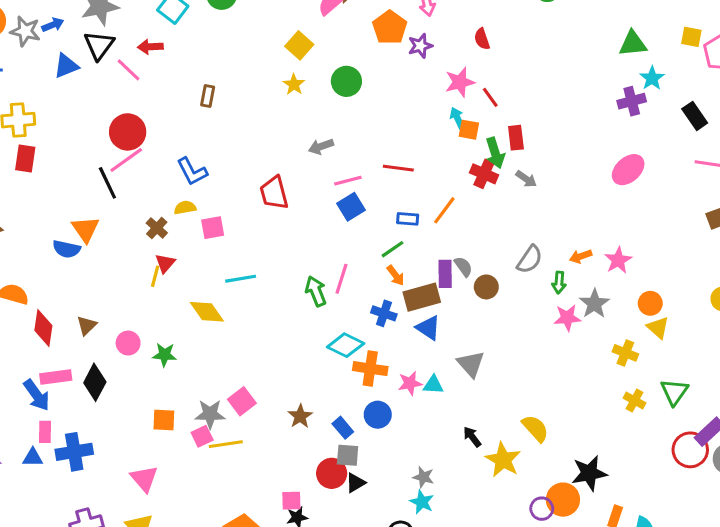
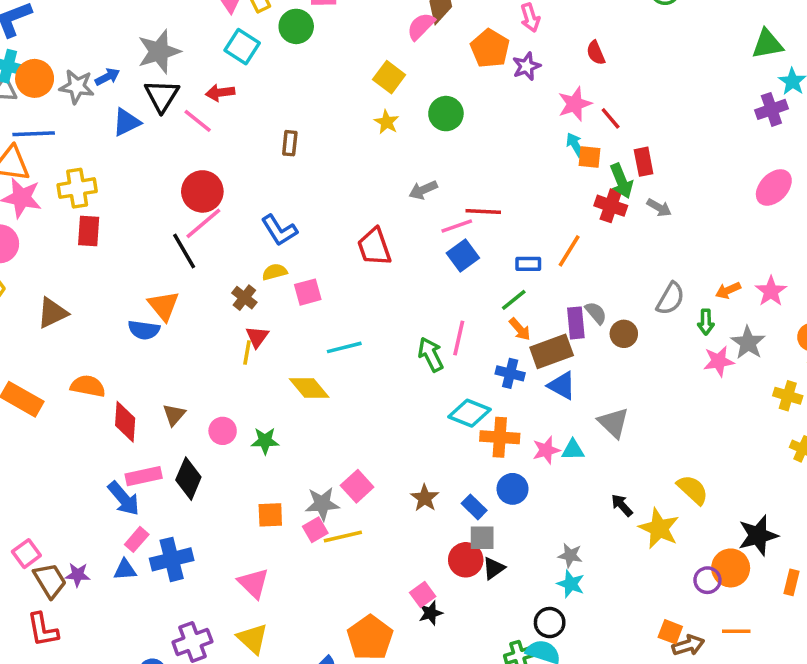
red line: (398, 168) -> (483, 212), moved
pink rectangle: (45, 432) -> (137, 539), turned 45
pink square: (291, 501) -> (423, 595), turned -30

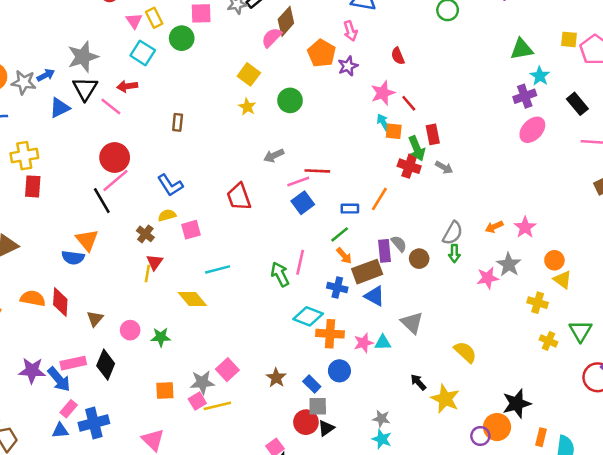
pink ellipse: (774, 187) -> (532, 130), moved
green arrow: (706, 322) -> (454, 253), moved
red diamond: (125, 422) -> (60, 302), moved
yellow semicircle: (693, 490) -> (465, 352), moved
purple star: (78, 575) -> (32, 370), moved, size x1.5

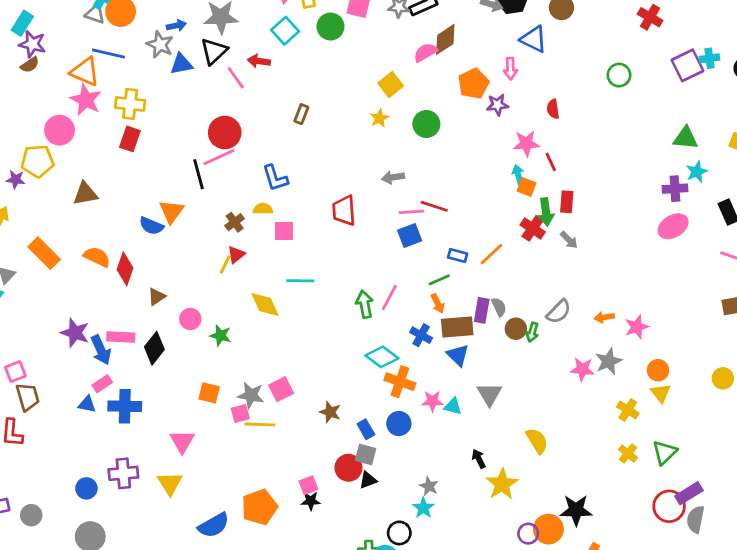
gray star: (24, 82) -> (160, 45), moved
green arrow: (454, 253) -> (532, 332), moved
brown star: (276, 378) -> (330, 412), turned -30

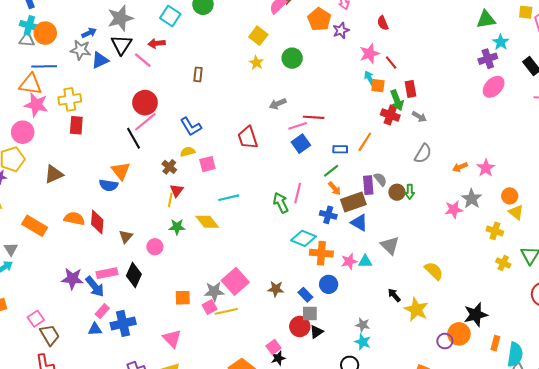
gray semicircle: (559, 312) -> (423, 154), moved
green star: (220, 335) -> (177, 227), moved
pink square: (281, 389) -> (235, 281), size x1.4

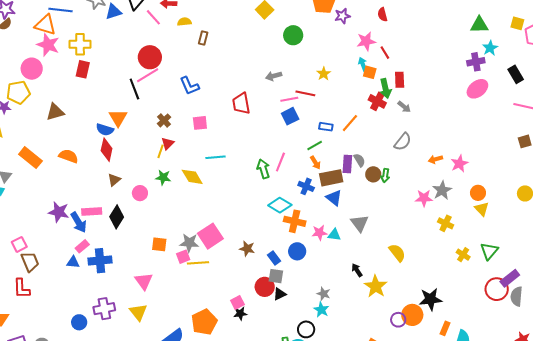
yellow star: (256, 63) -> (324, 74), moved
yellow semicircle: (188, 152) -> (184, 22), moved
red diamond: (97, 222) -> (107, 150), moved
yellow cross: (495, 231) -> (446, 223), moved

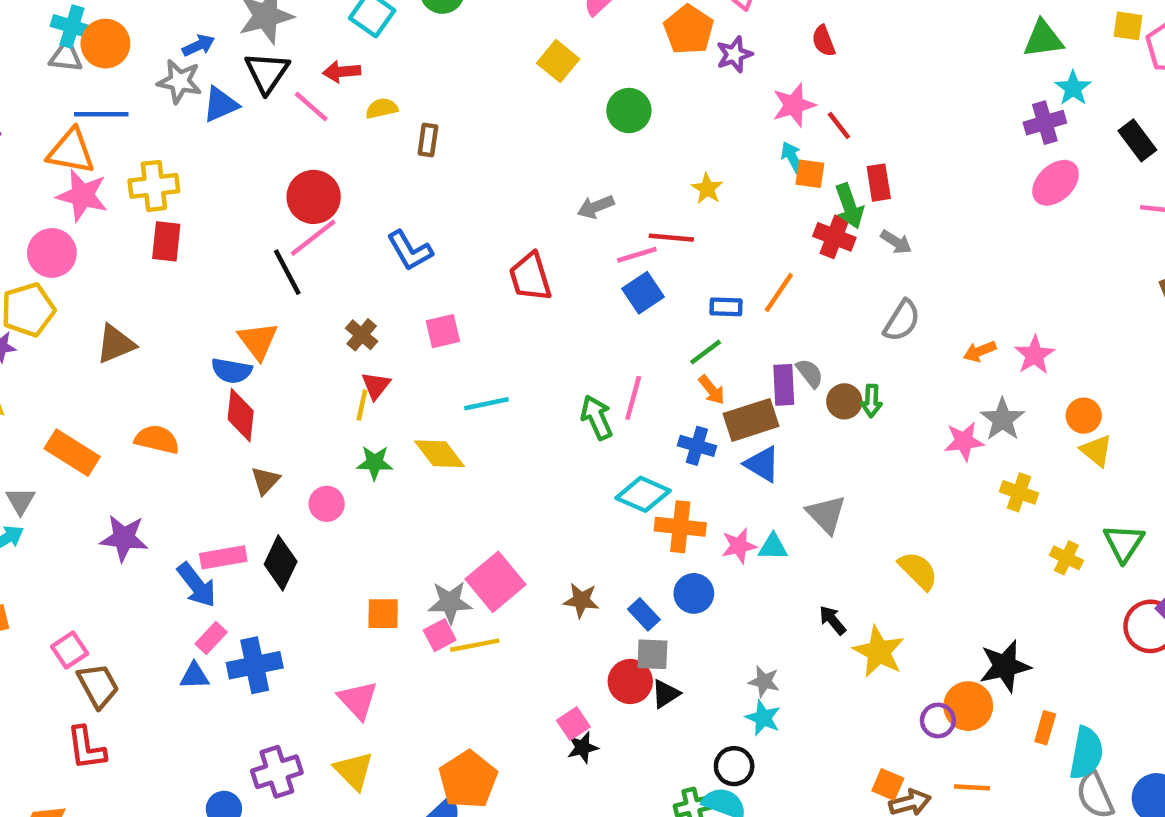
purple star: (59, 212) -> (124, 538), moved
orange pentagon: (204, 322) -> (468, 780), moved

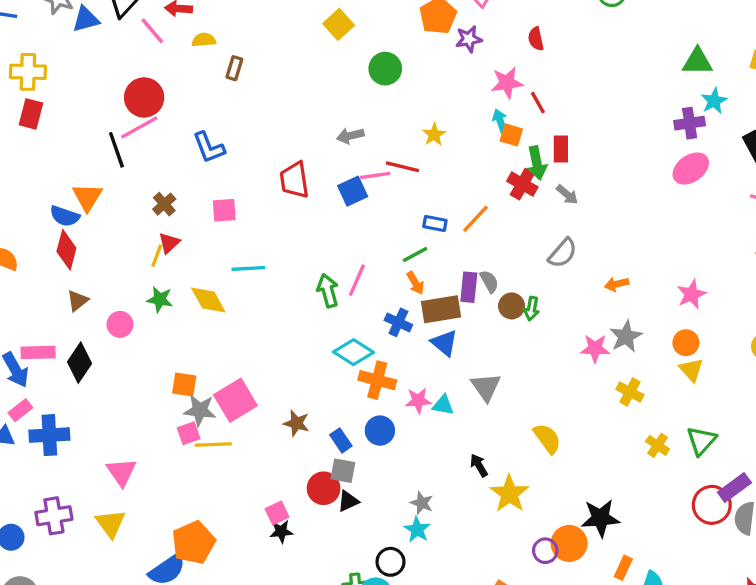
blue square: (643, 293) -> (353, 191), moved
pink star: (1034, 355) -> (692, 294), moved
orange square: (383, 614) -> (184, 384), moved

